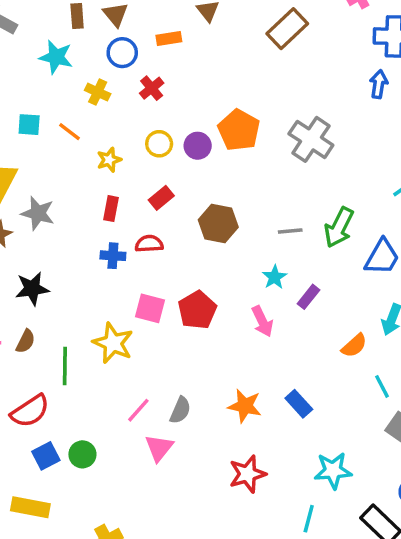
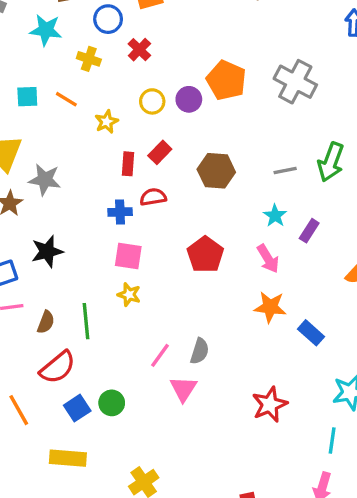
red rectangle: (111, 209) -> (128, 164), moved
pink square: (150, 308) -> (128, 256), moved
brown semicircle: (25, 341) -> (46, 322), moved
yellow star: (113, 343) -> (129, 295), size x0.6
orange star: (245, 406) -> (270, 307), moved

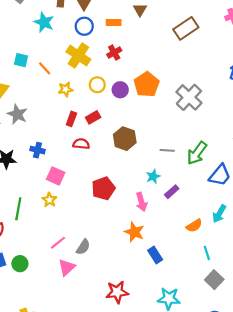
red cross: (139, 50) -> (114, 53), moved
yellow cross: (89, 59) -> (78, 56), moved, size x1.6
blue cross: (120, 212) -> (38, 150), moved

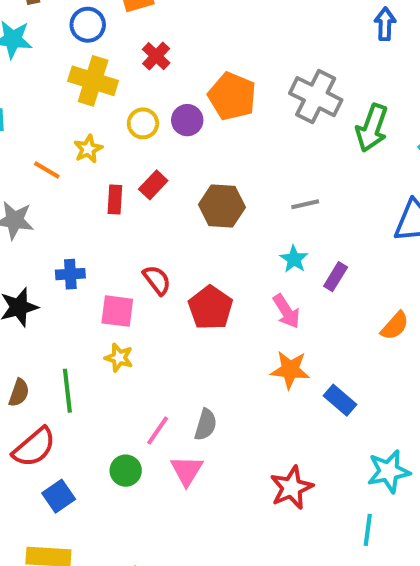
orange line: (45, 68) -> (47, 170), moved
red semicircle: (81, 144) -> (157, 280), moved, turned 63
green arrow: (197, 153) -> (372, 128), moved
green circle: (20, 264) -> (126, 471), moved

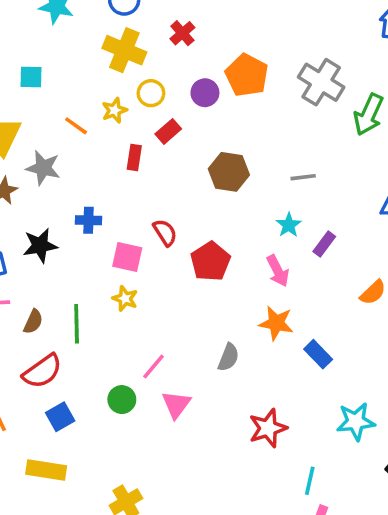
yellow circle: (143, 123) -> (151, 93), moved
red rectangle: (153, 185) -> (168, 131), moved
gray semicircle: (206, 425) -> (228, 357), moved
cyan line: (368, 530) -> (310, 481), moved

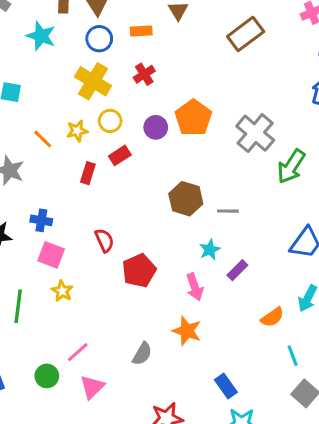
brown hexagon: (229, 172) -> (186, 199), moved
pink square: (127, 257) -> (51, 255), moved
blue rectangle: (318, 354) -> (226, 386), moved

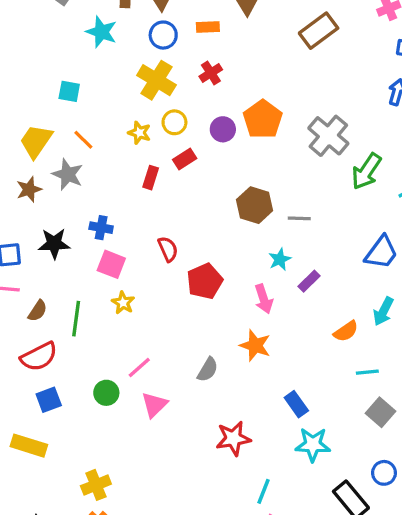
yellow star: (77, 131) -> (139, 133), turned 30
orange line: (43, 139) -> (83, 140), moved
cyan line: (293, 356) -> (367, 372), turned -75

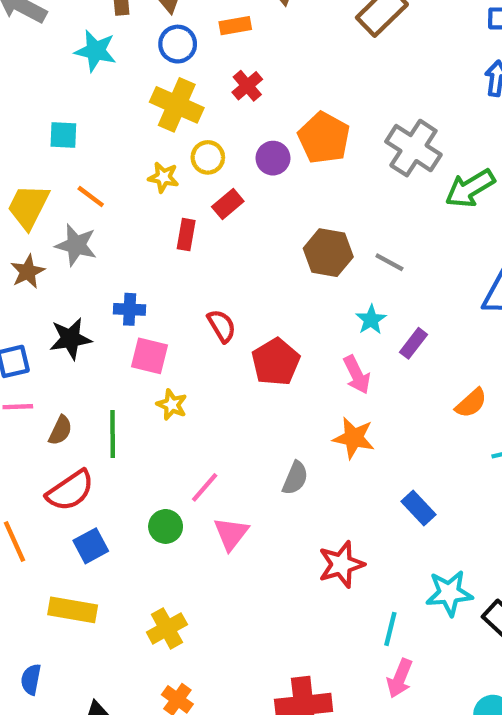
green arrow: (366, 171) -> (470, 188), turned 33
gray line: (299, 218) -> (389, 262), turned 35
cyan star: (313, 445) -> (449, 593), moved
yellow cross: (96, 485) -> (167, 628), moved

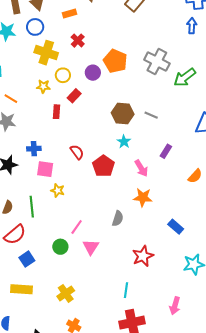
blue circle: (178, 44) -> (35, 27), moved
cyan star: (371, 320) -> (124, 142), moved
cyan line: (390, 629) -> (126, 290), moved

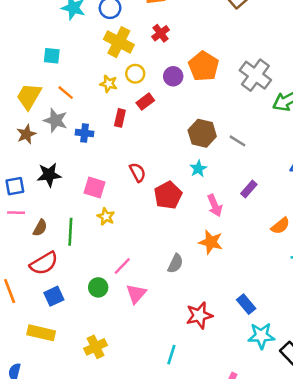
blue cross: (34, 149) -> (85, 133), moved
blue rectangle: (176, 227) -> (246, 304), moved

